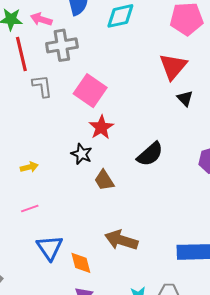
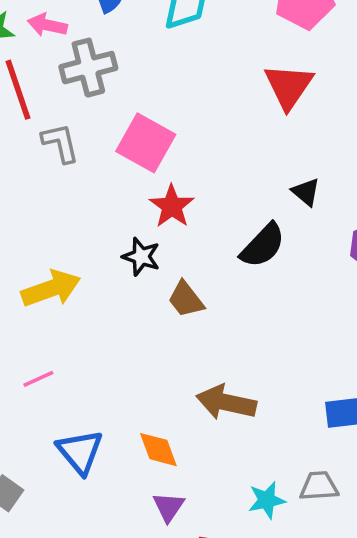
black triangle: (185, 98) -> (306, 192), moved
yellow arrow: (29, 167) -> (51, 289), size x1.8
pink line: (30, 209) -> (38, 379), moved
blue triangle: (50, 248) -> (80, 452), moved

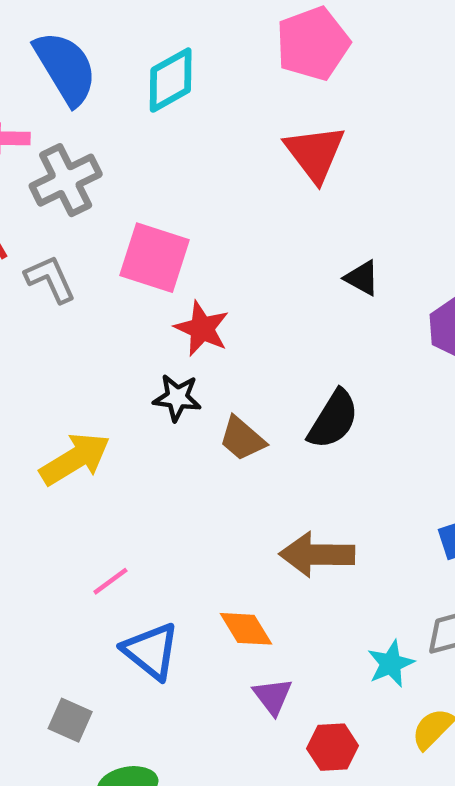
black semicircle: (263, 245) -> (333, 419), moved
pink line: (38, 379) -> (110, 581), moved

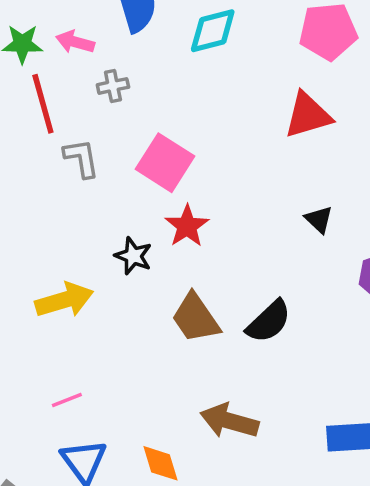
red triangle: (315, 153) -> (308, 115), turned 36
gray cross: (66, 180) -> (113, 86), size x0.6
black star: (177, 398) -> (133, 256), moved
brown trapezoid: (242, 439) -> (196, 318), size x1.4

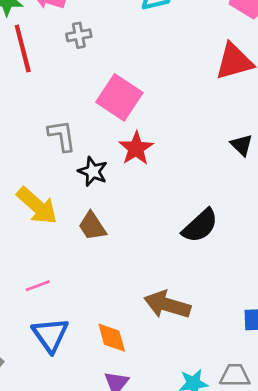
gray L-shape: (81, 158) -> (62, 136), moved
yellow arrow: (64, 300) -> (37, 206), turned 57
brown trapezoid: (196, 318) -> (92, 226), moved, size x0.7

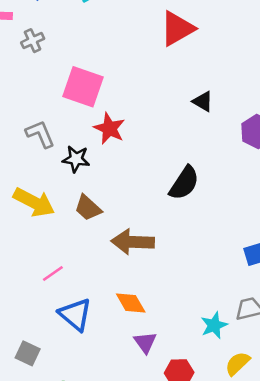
brown arrow: (167, 305) -> (133, 242), moved

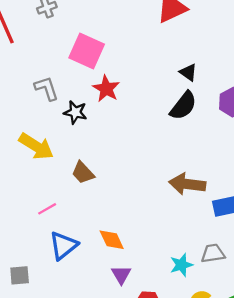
black semicircle: (184, 183) -> (183, 106), moved
brown trapezoid: (88, 208) -> (83, 173), moved
brown arrow: (133, 242) -> (187, 184), moved
blue triangle: (75, 314) -> (63, 246), turned 36
gray square: (28, 353) -> (20, 275), turned -35

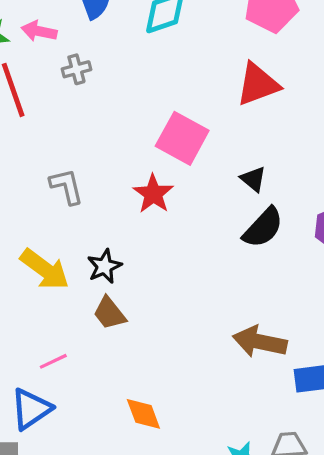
pink square: (87, 51) -> (182, 138), moved
black triangle: (188, 72) -> (253, 179), moved
black star: (75, 112) -> (104, 266), moved, turned 30
blue triangle: (63, 246) -> (31, 409), moved

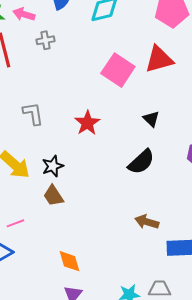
pink square: (182, 138) -> (118, 70), moved
black semicircle: (263, 228) -> (141, 162), moved
brown arrow: (260, 342) -> (147, 222), size x0.7

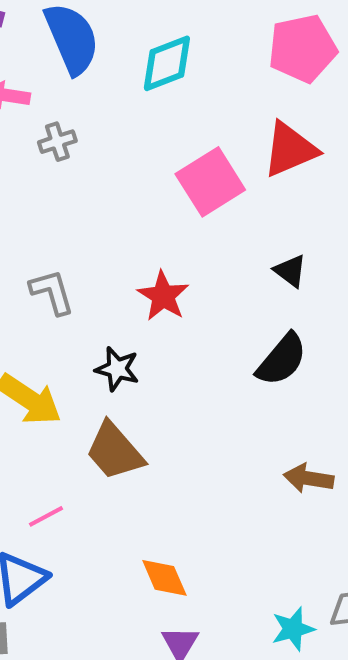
pink square: (118, 70) -> (210, 182), turned 32
black star: (53, 166) -> (117, 369), moved, turned -30
brown trapezoid: (53, 196) -> (115, 451), size x1.4

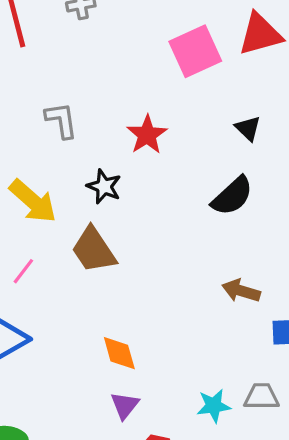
pink line: (46, 516) -> (23, 271), moved, turned -32

